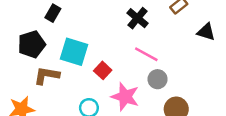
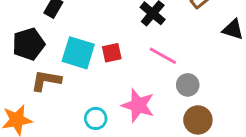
red square: (103, 70) -> (112, 53), moved, turned 35
gray circle: (158, 79) -> (188, 85), moved

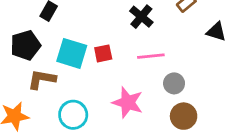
pink line: (163, 56) -> (151, 56), turned -35
cyan circle: (96, 119) -> (73, 115), moved, size x1.4

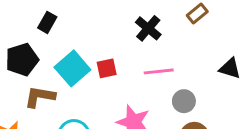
black triangle: (216, 32) -> (230, 68), moved
cyan square: (72, 53) -> (72, 68), turned 32

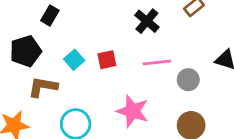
cyan square: (72, 68) -> (74, 60), size x0.6
gray circle: (184, 101) -> (188, 80), moved

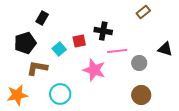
black cross: (147, 21) -> (103, 31), moved, turned -30
red square: (107, 60) -> (79, 41), moved
pink star: (133, 111) -> (94, 70), moved

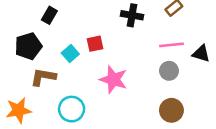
black cross: (103, 31) -> (132, 15), moved
pink line: (117, 51) -> (171, 45), moved

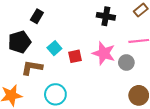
red square: (95, 44) -> (75, 56), moved
gray circle: (169, 71) -> (126, 63), moved
pink star: (113, 79) -> (104, 53), moved

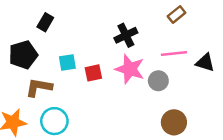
black cross: (106, 16) -> (126, 35), moved, turned -36
cyan square: (54, 48) -> (67, 63), turned 32
cyan circle: (55, 94) -> (54, 121), moved

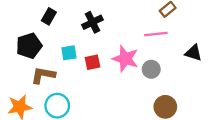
black cross: (126, 35) -> (92, 22), moved
pink line: (174, 53) -> (156, 34), moved

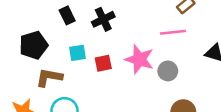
black rectangle: (49, 16) -> (67, 15), moved, turned -56

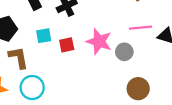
pink line: (173, 32) -> (140, 28), moved
brown L-shape: (49, 77) -> (18, 58), turned 70

